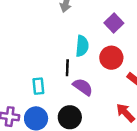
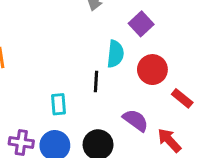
purple square: (114, 23) -> (141, 24), moved
purple semicircle: (83, 87) -> (136, 120), moved

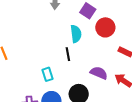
red circle: (152, 70) -> (105, 27), moved

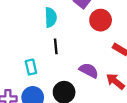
cyan semicircle: (76, 34) -> (51, 17), moved

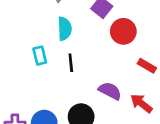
cyan rectangle: (31, 67) -> (40, 56), moved

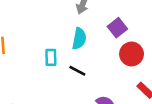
black line: (71, 63) -> (77, 71), turned -70

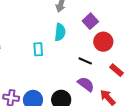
black line: (77, 71) -> (85, 61), moved

